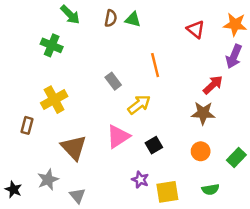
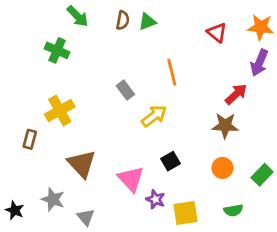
green triangle: (133, 20) -> (147, 22), turned -35
pink triangle: (118, 137) -> (131, 179), moved, turned -40
gray star: (48, 180) -> (53, 199), turned -30

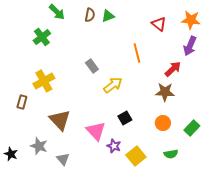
green cross: (57, 50) -> (42, 37), turned 30
orange line: (172, 72) -> (137, 53), moved
yellow square: (186, 213) -> (136, 156), turned -30

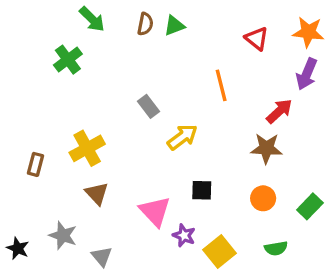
yellow cross: (44, 81) -> (87, 148), moved
black square: (125, 118) -> (202, 190), turned 32
brown triangle: (60, 120) -> (97, 193), size x0.7

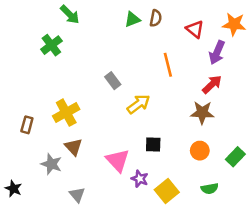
brown semicircle: (145, 24) -> (156, 18), moved
purple arrow: (307, 74) -> (217, 52), moved
gray star: (63, 235) -> (51, 164), moved

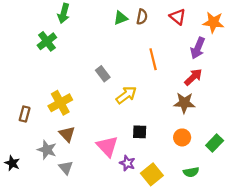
green arrow: (70, 14) -> (64, 13), turned 60
red triangle: (195, 29) -> (178, 17), moved
black star: (13, 189) -> (12, 163), moved
gray triangle: (77, 195) -> (66, 168), moved

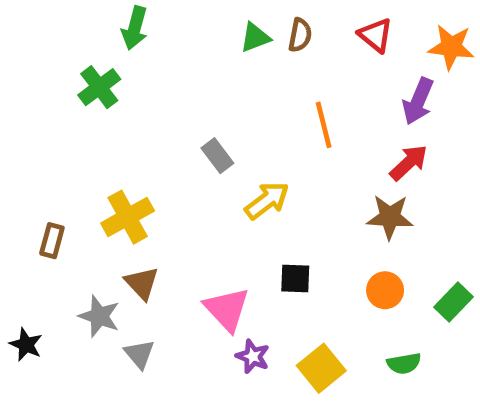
purple star: (127, 163) -> (253, 356), moved

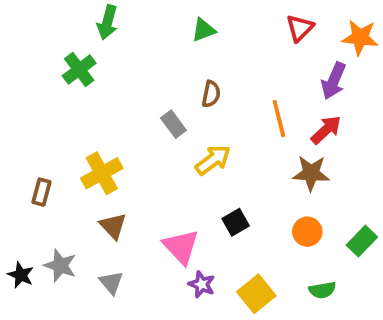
brown semicircle: (300, 35) -> (211, 94), moved
red triangle: (376, 35) -> (300, 28), turned 36
orange line: (324, 125) -> (279, 119), moved
black square: (295, 278) -> (236, 222), turned -32
gray star: (99, 316) -> (60, 266), moved

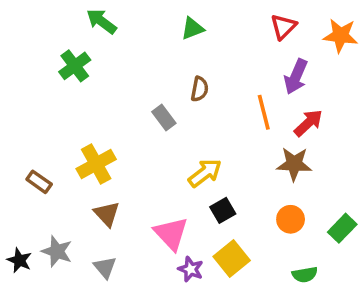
green arrow: (107, 22) -> (101, 21), turned 112
purple arrow: (334, 81) -> (296, 77), moved
yellow arrow: (213, 160) -> (205, 173), moved
brown rectangle: (41, 192) -> (39, 182), turned -70
yellow square: (256, 294) -> (232, 258), moved

